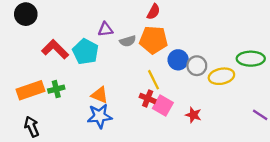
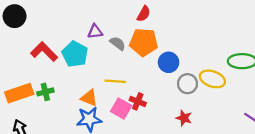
gray semicircle: (128, 41) -> (118, 43), turned -126
gray circle: (197, 66) -> (188, 84), moved
yellow ellipse: (221, 76) -> (212, 79), turned 30
yellow line: (153, 80) -> (115, 81), moved, turned -60
pink square: (163, 106) -> (121, 109), moved

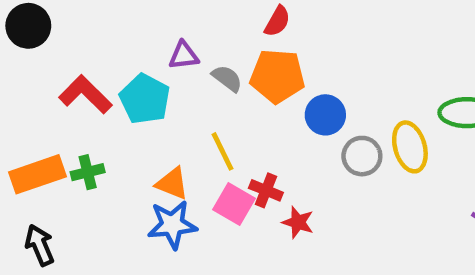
yellow ellipse: (212, 79) -> (410, 147), turned 55
yellow line: (115, 81) -> (223, 151), turned 60
red star: (184, 118) -> (298, 222), moved

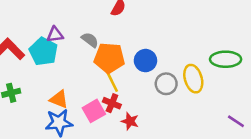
purple triangle: (184, 56) -> (55, 35), moved
orange pentagon: (277, 76) -> (109, 58), moved
yellow line: (223, 151) -> (112, 81), moved
pink square: (234, 204) -> (94, 111), turned 30

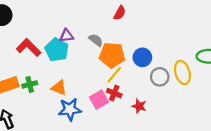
yellow line: (112, 81) -> (114, 75), turned 66
orange triangle: (59, 99) -> (59, 88), moved
red star: (130, 121) -> (139, 106), moved

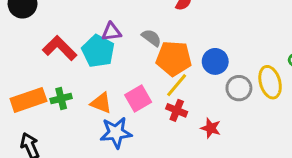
pink square: (99, 100) -> (138, 98), moved

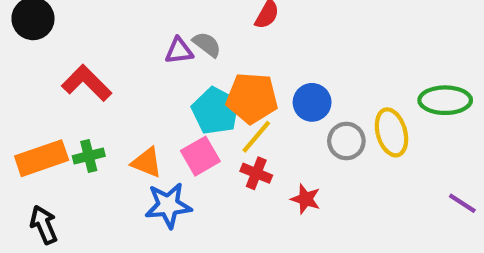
purple triangle: (111, 32) -> (179, 51), moved
gray semicircle: (151, 38) -> (207, 44), moved
cyan pentagon: (98, 51) -> (215, 111), moved

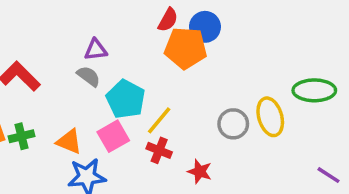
gray semicircle: (207, 44) -> (89, 76), moved
orange pentagon: (252, 98) -> (186, 48), moved
blue circle: (312, 102) -> (205, 27), moved

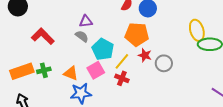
orange pentagon: (186, 48) -> (137, 34), moved
yellow ellipse: (270, 117) -> (197, 30), moved
red star: (200, 171) -> (145, 55), moved

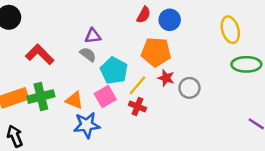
yellow ellipse: (197, 30) -> (230, 30), moved
green cross: (44, 70) -> (41, 97), size x1.5

